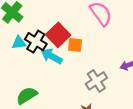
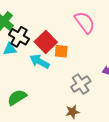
black cross: (36, 42) -> (19, 37), moved

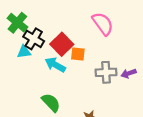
gray cross: (81, 84) -> (106, 72), moved, turned 30
green semicircle: (17, 97) -> (51, 103), moved, turned 78

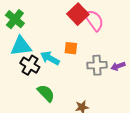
black cross: (34, 39) -> (30, 65), moved
red square: (62, 44) -> (78, 14), moved
cyan triangle: (24, 52) -> (21, 46), size x1.6

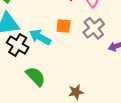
gray cross: (97, 65) -> (94, 28), moved, turned -36

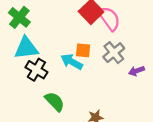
cyan arrow: (40, 37) -> (72, 62), moved

